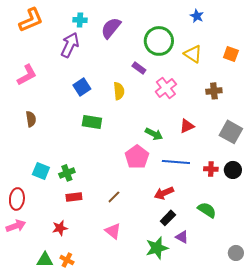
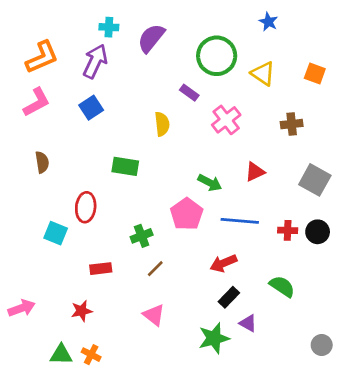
orange L-shape: (31, 20) -> (42, 57), moved
blue square: (82, 87) -> (91, 108), moved
green cross: (67, 173) -> (142, 236), moved
red ellipse: (17, 199) -> (86, 207), moved

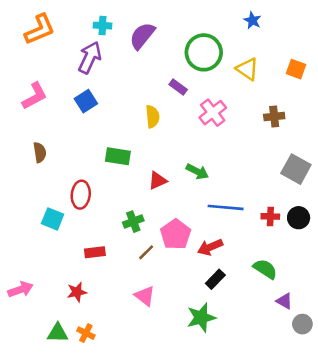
orange L-shape: (42, 57) -> (40, 29), moved
red triangle: (255, 172) -> (158, 181), moved
pink pentagon: (187, 214) -> (176, 234), moved
purple triangle: (248, 323) -> (284, 301), moved

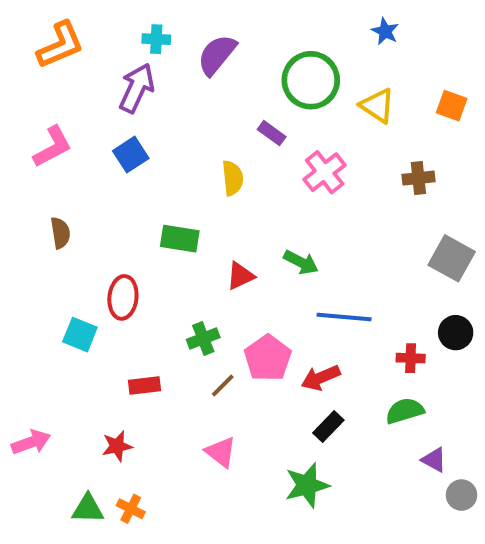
red cross: (270, 216) -> (411, 358), moved
green semicircle: (265, 269) -> (405, 411), turned -50

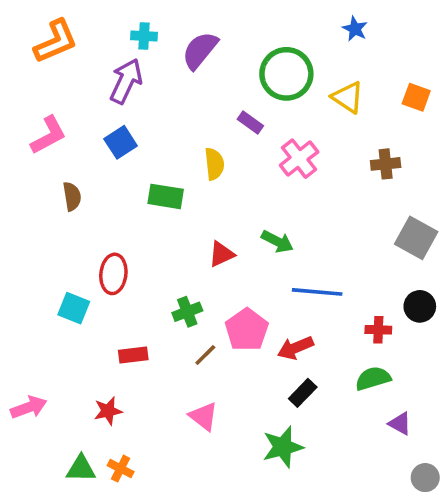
brown semicircle: (60, 233) -> (72, 196), moved
green rectangle: (180, 239) -> (166, 196), moved
gray circle: (461, 495) -> (425, 478), moved

